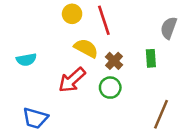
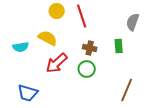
yellow semicircle: (86, 48) -> (48, 38), moved
brown cross: (114, 61) -> (90, 48), turned -32

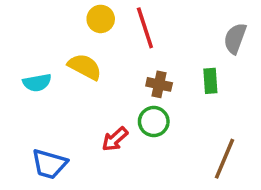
red arrow: (57, 63) -> (115, 139), moved, size x0.7

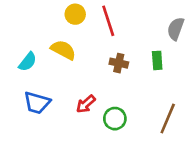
cyan semicircle: (37, 83) -> (28, 62), turned -42
green circle: (154, 122) -> (115, 119), moved
blue trapezoid: (49, 164) -> (37, 103), moved

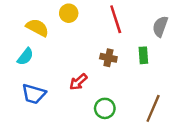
red line: (108, 21) -> (116, 19), moved
yellow semicircle: (63, 50) -> (37, 28), moved
red arrow: (86, 104) -> (78, 82), moved

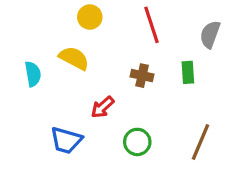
yellow semicircle: (37, 28) -> (74, 58), moved
cyan semicircle: (25, 57) -> (33, 74), turned -48
blue trapezoid: (34, 94) -> (66, 140), moved

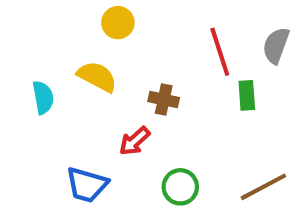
red line: (151, 25) -> (220, 52), moved
brown cross: (142, 76) -> (164, 100), moved
brown line: (201, 142) -> (263, 187), turned 39

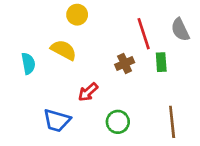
gray semicircle: (276, 45) -> (180, 30), turned -45
brown cross: (164, 100) -> (125, 64), moved, turned -36
brown line: (263, 187) -> (172, 122), turned -68

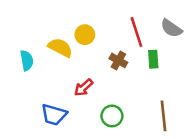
yellow circle: (77, 15) -> (85, 35), moved
gray semicircle: (180, 30) -> (171, 28), turned -30
brown cross: (125, 64) -> (118, 60), turned -36

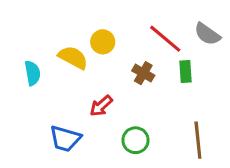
red line: (136, 32) -> (165, 39), turned -32

